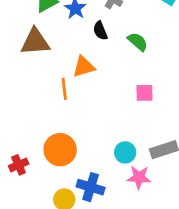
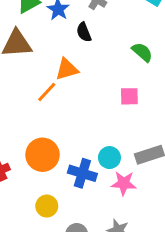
green semicircle: (138, 42) -> (142, 52), moved
orange line: (64, 89) -> (47, 92), turned 50
blue cross: (91, 187) -> (82, 173), moved

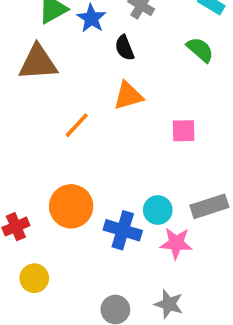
green semicircle: (142, 52) -> (200, 50), moved
orange triangle: (67, 69) -> (128, 96), moved
yellow circle: (47, 206) -> (34, 278), moved

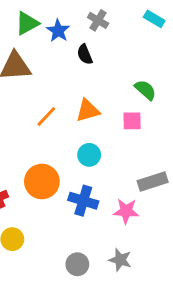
green semicircle: (200, 50) -> (145, 90), moved
orange triangle: (128, 96) -> (88, 111), moved
cyan circle: (158, 210) -> (89, 155), moved

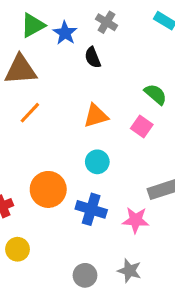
orange line: (46, 116) -> (30, 113), moved
pink square: (132, 121) -> (142, 127), turned 36

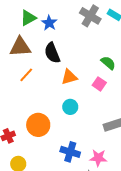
gray cross: (106, 22) -> (90, 16), moved, size x1.5
black semicircle: (93, 57) -> (52, 53), moved, size x1.5
blue cross: (91, 209) -> (70, 152), moved
pink star: (136, 220) -> (98, 158), moved

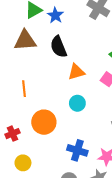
orange line: (26, 75) -> (24, 89), moved, turned -49

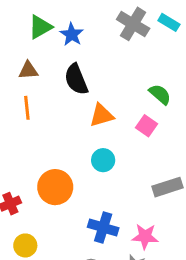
brown triangle: (25, 40) -> (28, 70), size x0.6
orange line: (24, 89) -> (27, 108), moved

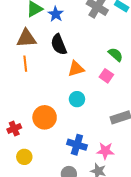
brown triangle: (28, 70) -> (26, 38), size x1.5

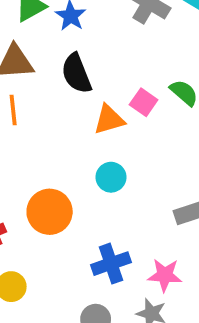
pink square: (106, 76) -> (144, 102), moved
blue cross: (77, 145) -> (111, 264), turned -36

